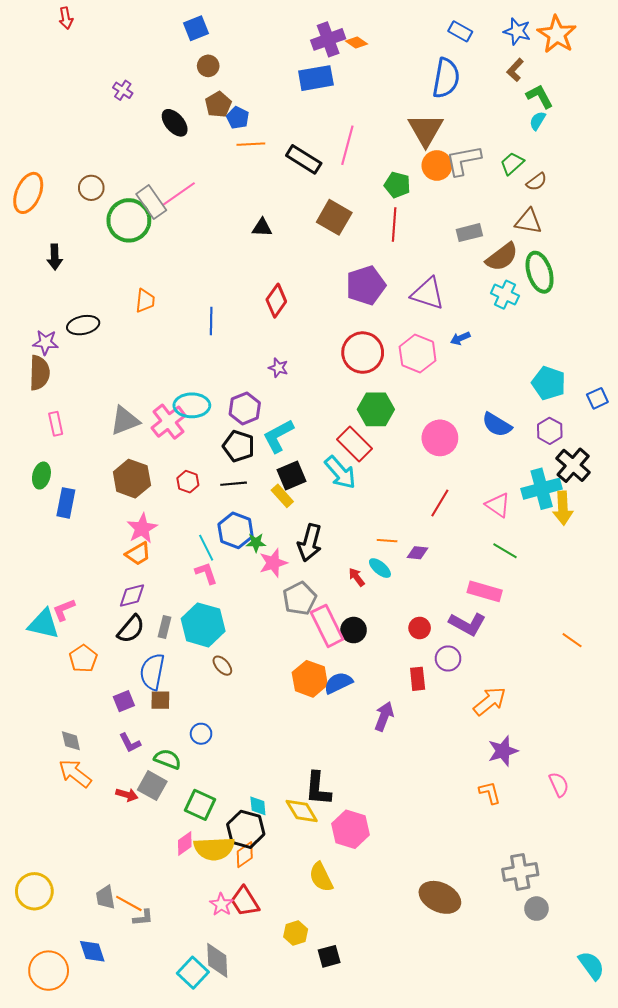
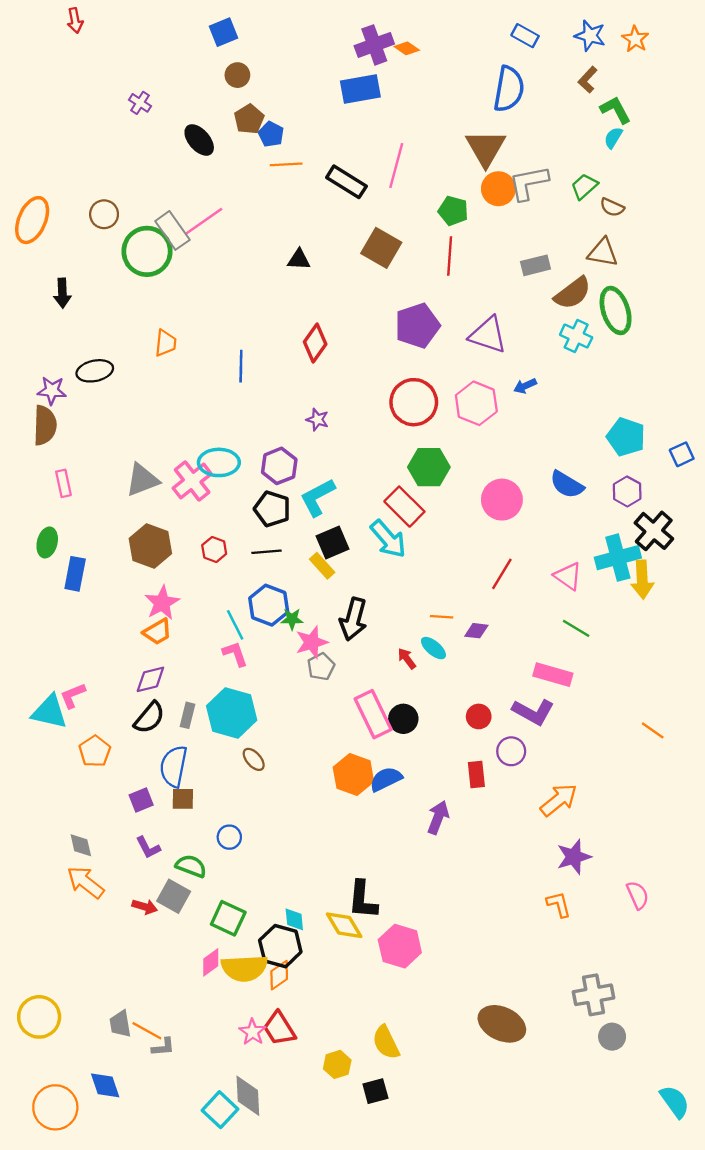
orange star: (557, 34) -> (635, 39), size x0.6
brown semicircle: (536, 182) -> (612, 207), turned 60
gray pentagon: (300, 599) -> (321, 667), moved, size x0.7
yellow semicircle: (321, 877) -> (386, 1042), moved

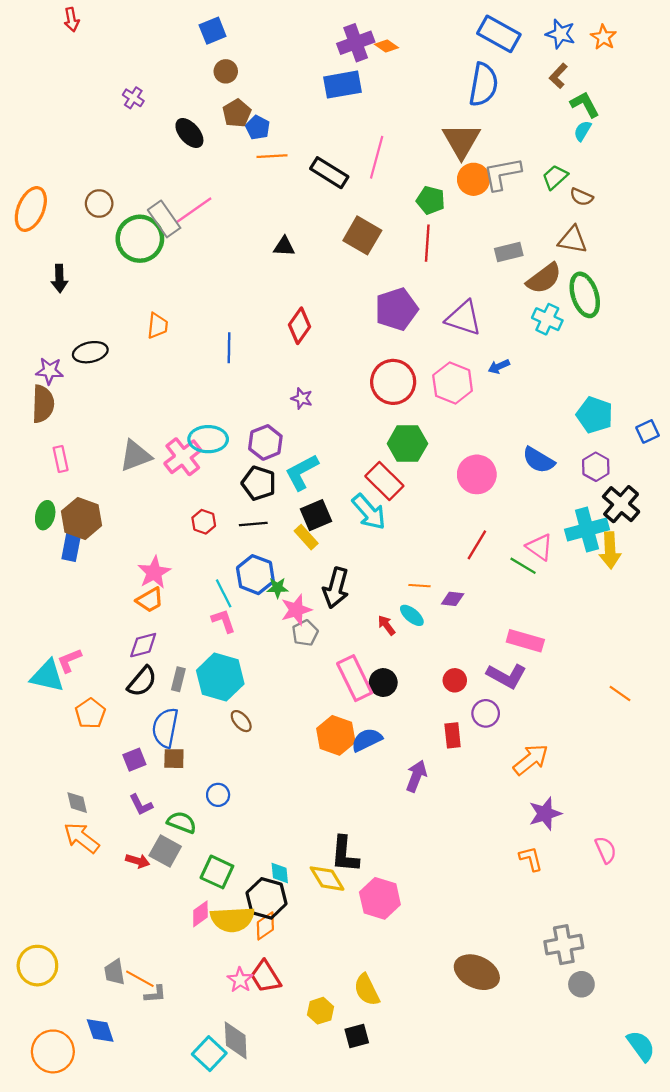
blue rectangle: (525, 36) -> (499, 34), size x1.6
brown hexagon: (150, 546) -> (81, 518), moved
green line: (576, 628) -> (523, 566), moved

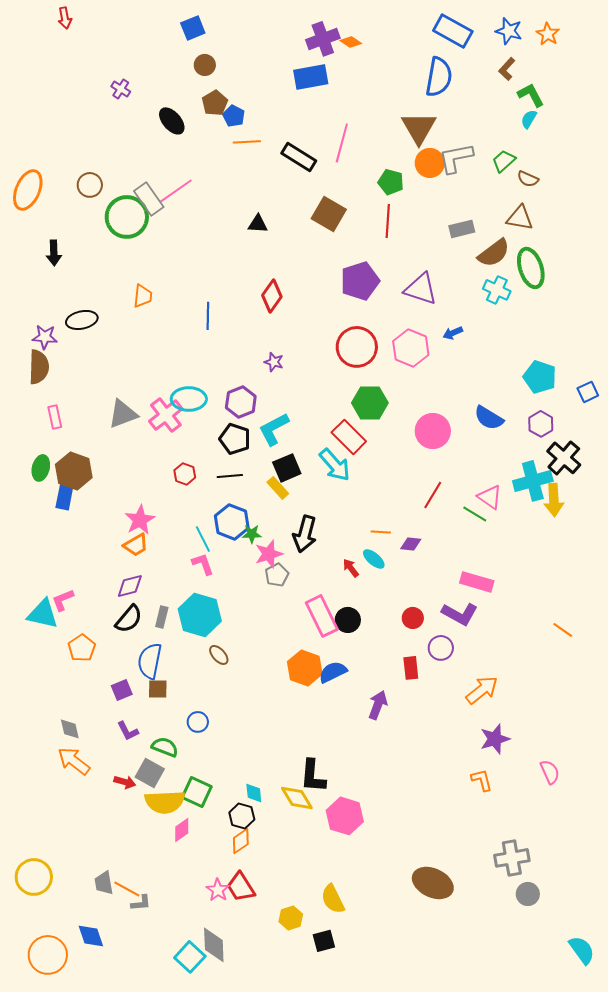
black hexagon: (266, 898) -> (242, 816), size x0.7
yellow semicircle: (232, 919) -> (165, 802), moved

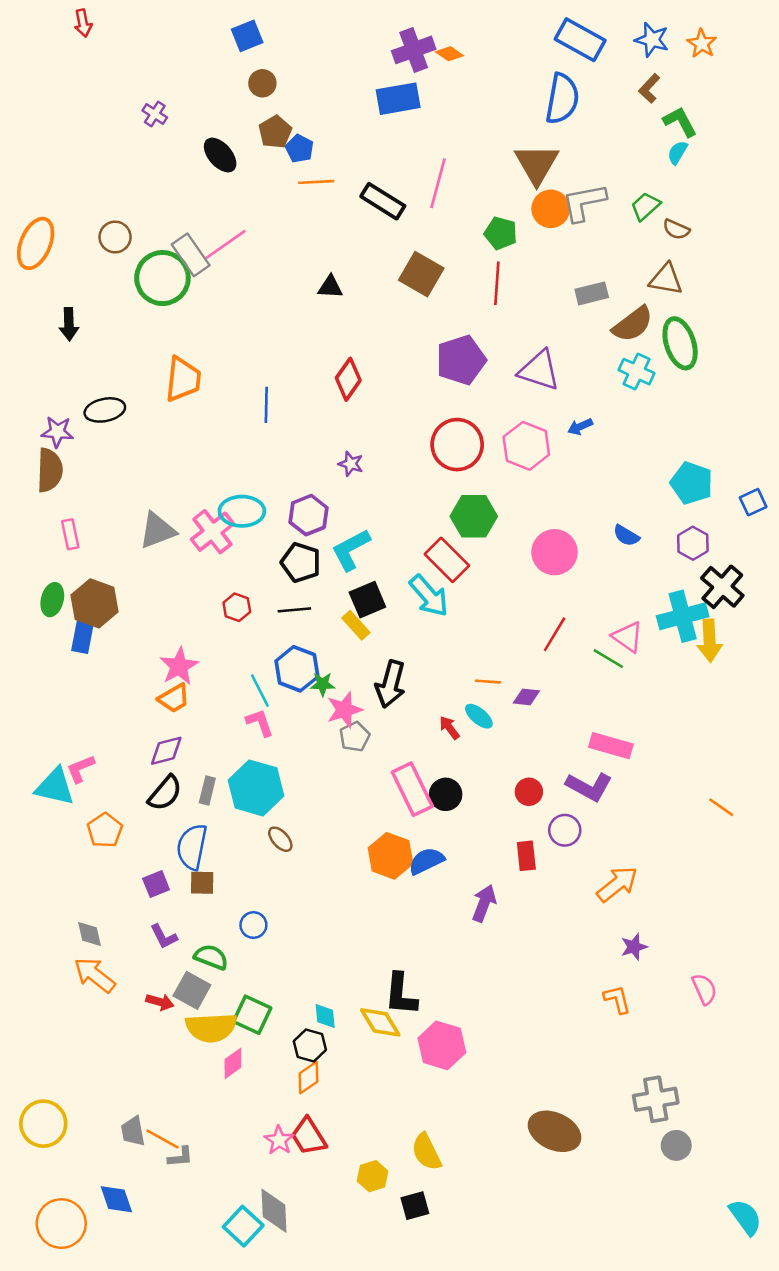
orange trapezoid: (143, 296) -> (183, 379), size x1.5
blue semicircle: (489, 418) -> (626, 536), size x0.7
purple star: (495, 739) -> (634, 947), size x0.7

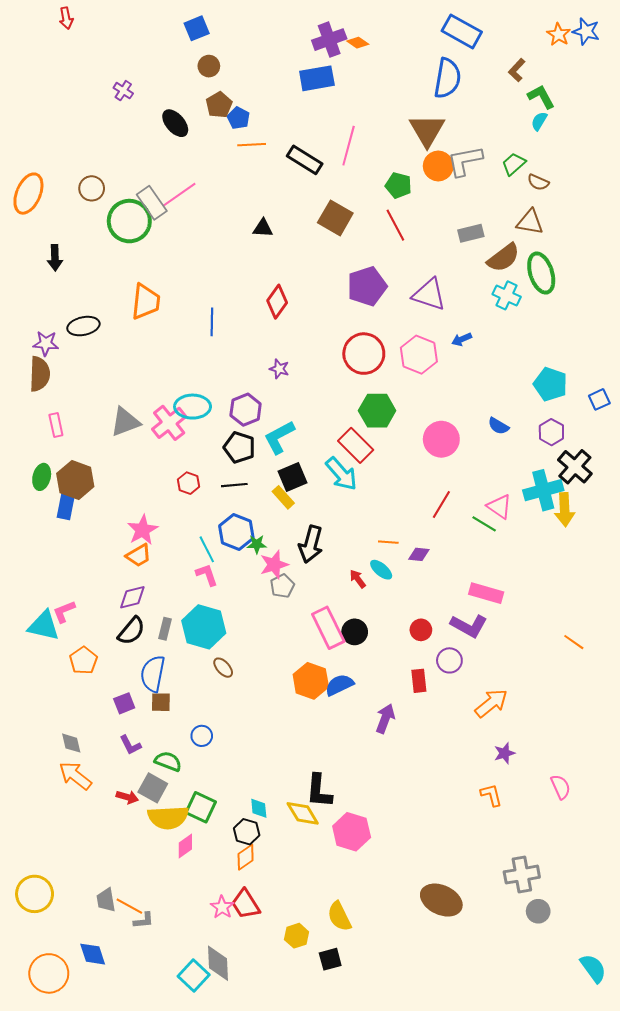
blue star: (652, 40) -> (586, 31), moved
red line: (497, 283) -> (395, 225), turned -32

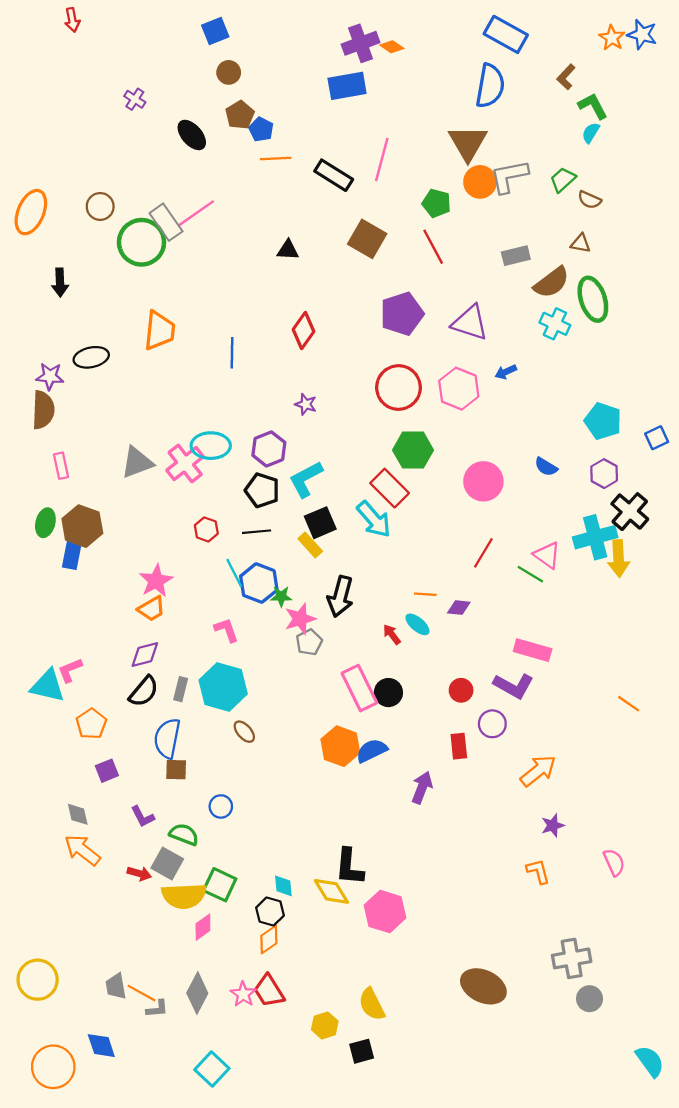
brown triangle: (530, 222) -> (581, 243), size x0.7
cyan line: (207, 549) -> (234, 573), moved
purple square: (124, 703) -> (107, 771), moved
gray diamond: (218, 963) -> (197, 993), moved, turned 30

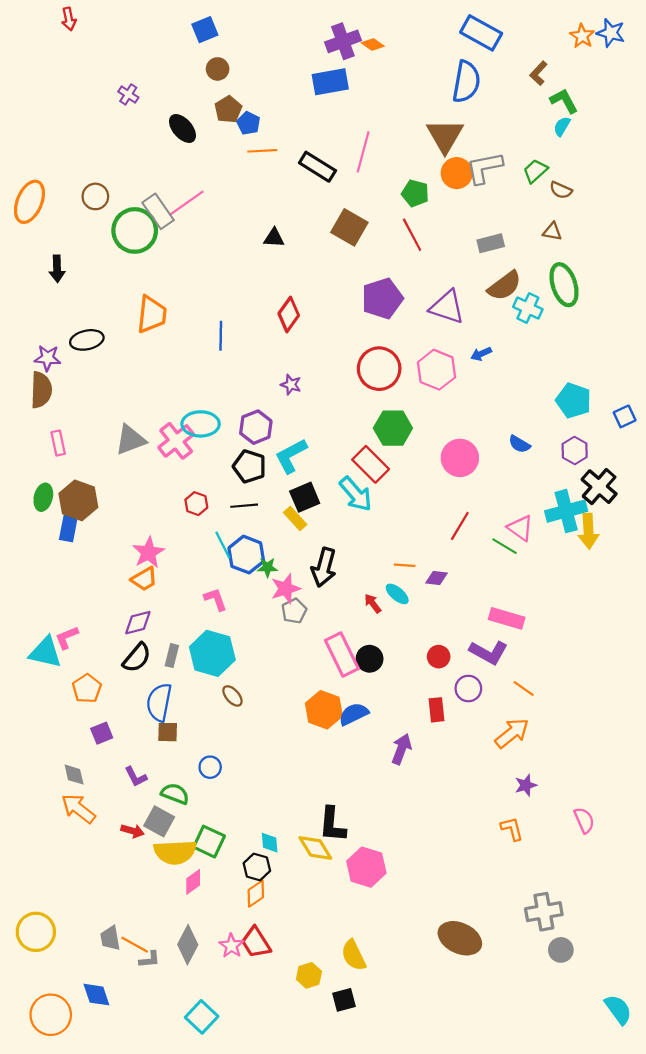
brown semicircle: (552, 282) -> (504, 286), moved
orange line: (629, 704) -> (524, 689), moved

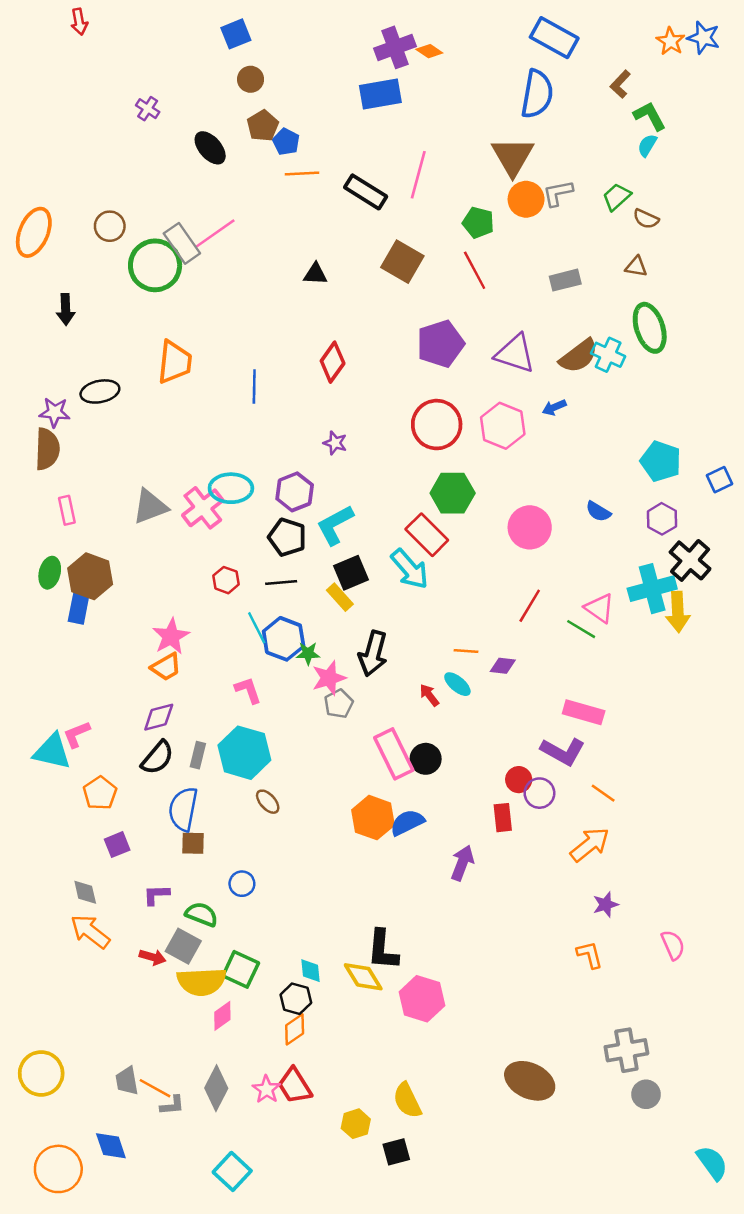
gray L-shape: (484, 168) -> (558, 193), size x0.7
brown semicircle: (504, 286) -> (579, 356), moved
red circle: (439, 657) -> (519, 780), moved
purple L-shape: (136, 777) -> (156, 895), turned 115

